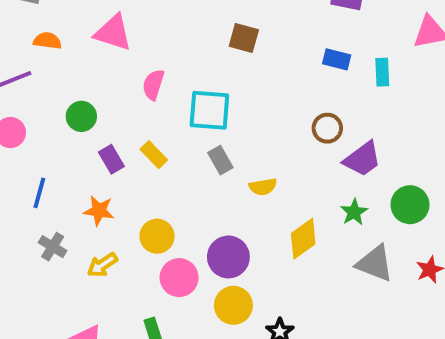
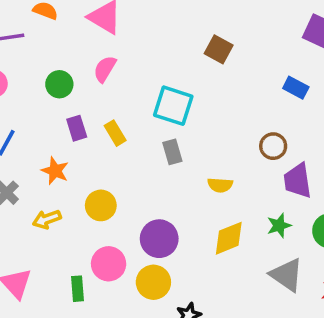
pink semicircle: (153, 85) -> (105, 69), moved
purple trapezoid: (362, 159) -> (298, 181), turned 105
yellow semicircle: (263, 187) -> (220, 185), moved
pink circle: (179, 278) -> (109, 264), moved

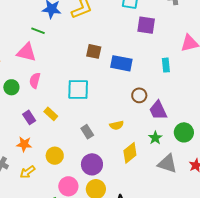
green circle: (59, 84) -> (11, 87), moved
blue rectangle: (296, 88) -> (121, 63), moved, size x1.5
gray rectangle: (172, 152) -> (87, 132), moved

